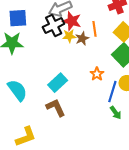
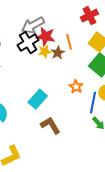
brown L-shape: (56, 108) -> (50, 125), moved

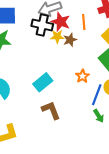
orange line: (69, 42) -> (84, 22), moved
black cross: (28, 43) -> (42, 25), turned 35

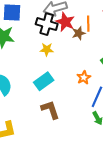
yellow star: (57, 37) -> (47, 49), moved
brown star: (70, 40) -> (79, 33), moved

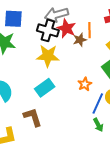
yellow star: (47, 49) -> (48, 56), size x1.6
brown L-shape: (50, 110) -> (33, 117), moved

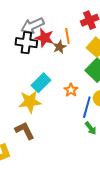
yellow star: (48, 56) -> (30, 102), moved
cyan rectangle: (45, 88) -> (41, 83), moved

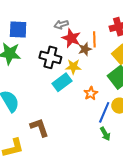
gray arrow: (33, 26) -> (61, 25), size x0.6
black cross: (26, 43) -> (50, 57), moved
yellow star: (30, 102) -> (73, 67), moved, size x0.7

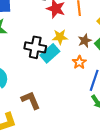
brown star: (85, 49) -> (85, 41), moved
black cross: (50, 57) -> (35, 47), moved

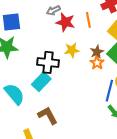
cyan rectangle: (50, 53) -> (41, 82), moved
orange star: (79, 62) -> (97, 63), moved

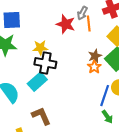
gray arrow: (53, 10) -> (82, 13), moved, turned -40
yellow star: (72, 50) -> (40, 48), moved

